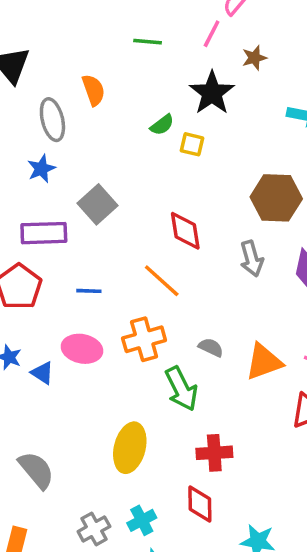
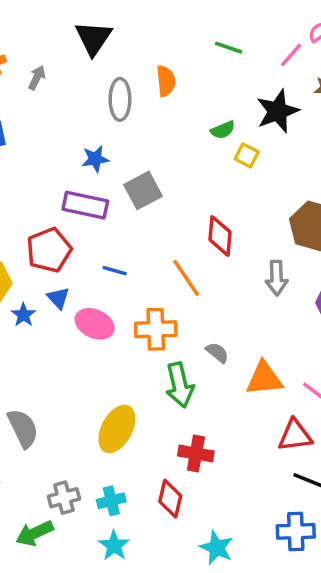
blue star: (41, 169) -> (95, 159), moved
blue triangle: (42, 373) -> (58, 298), moved

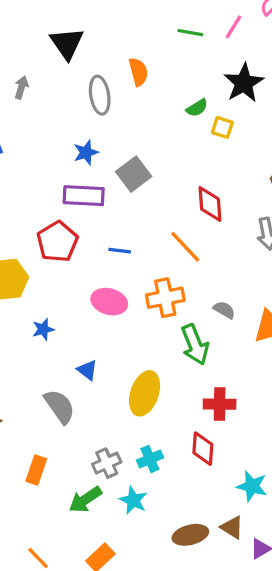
pink line: (291, 55) -> (234, 27), moved
blue triangle: (58, 298) -> (87, 370), moved
blue star: (23, 315) -> (43, 329), moved, turned 30
cyan star: (114, 546) -> (133, 500), moved

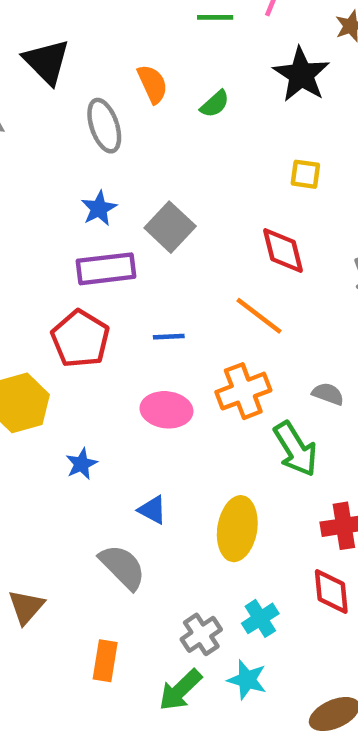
green semicircle: (197, 108) -> (215, 104), moved
yellow square: (222, 127) -> (305, 174), moved

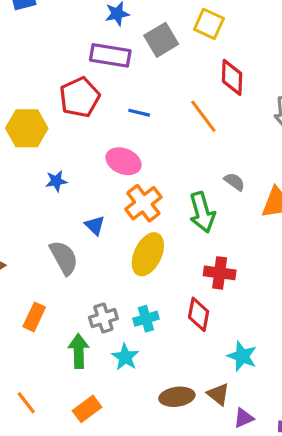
yellow square: (305, 174) -> (209, 24), moved, size x1.4
orange cross: (243, 391) -> (143, 203), moved, turned -33
green arrow: (180, 690) -> (79, 351), turned 116

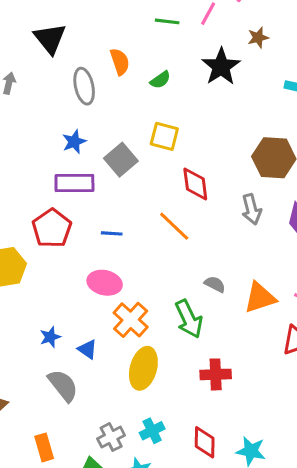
blue star: (56, 181) -> (50, 337), moved
red diamond: (199, 314) -> (205, 442), moved
orange rectangle: (34, 317) -> (44, 447), turned -32

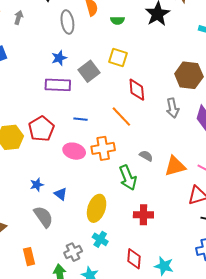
green semicircle: (160, 80) -> (117, 21), turned 32
red pentagon: (52, 228) -> (41, 129), moved
orange cross: (131, 320) -> (103, 148), moved, turned 35
cyan cross: (152, 431) -> (100, 239), moved, turned -35

